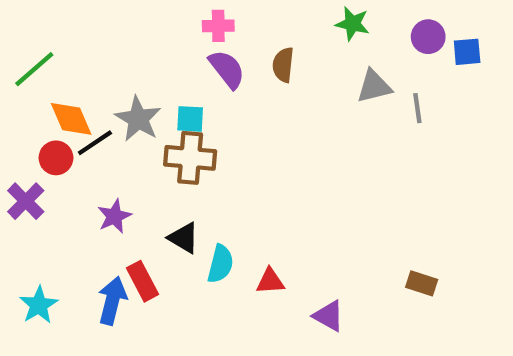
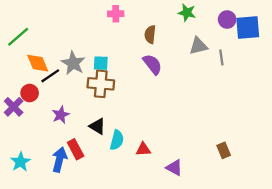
blue square: (467, 52) -> (248, 28), size x1.6
purple semicircle: (227, 69) -> (152, 64), moved
red circle: (56, 158) -> (30, 93), moved
brown rectangle: (422, 283) -> (224, 150), turned 49

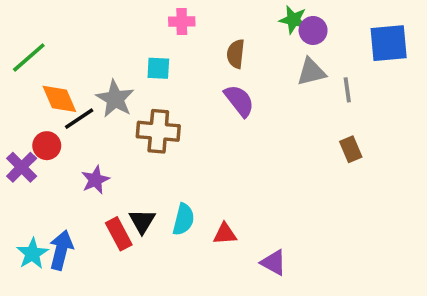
purple circle: (227, 20) -> (313, 30), moved
cyan square: (101, 63) -> (158, 68), moved
black triangle: (97, 126) -> (142, 221), moved, turned 30
brown rectangle: (224, 150) -> (351, 149), moved
blue arrow: (59, 160) -> (61, 250), moved

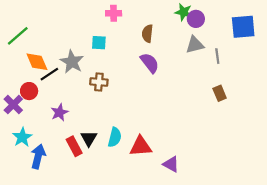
brown cross: (158, 131) -> (99, 82), size x0.7
red triangle: (225, 234) -> (141, 146), size x1.5
cyan star: (32, 254) -> (22, 137), moved

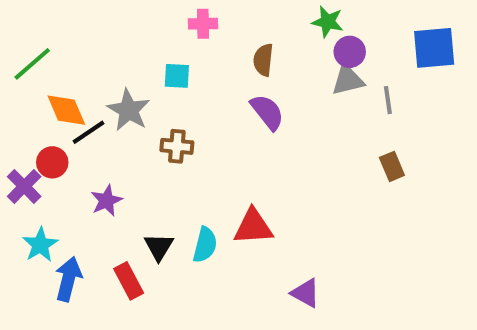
purple circle: (196, 19) -> (350, 52), moved
red rectangle: (74, 146) -> (129, 281), moved
red triangle: (141, 146) -> (253, 227), moved

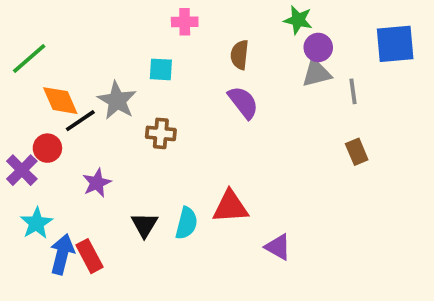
red rectangle: (129, 281) -> (90, 256), moved
purple triangle: (305, 293) -> (278, 247), moved

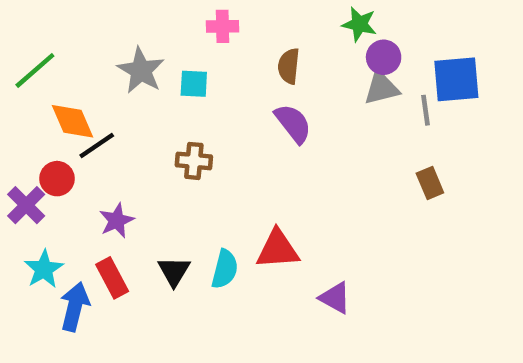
blue square: (395, 44) -> (456, 79), moved
gray star: (117, 101) -> (141, 70), moved
red rectangle: (90, 256) -> (112, 278), moved

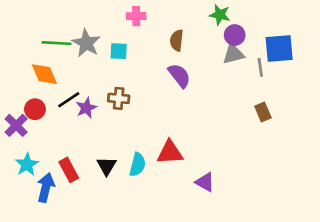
green line: (35, 70) -> (57, 43), moved, turned 44
black line: (97, 146) -> (69, 100), moved
purple star: (117, 221) -> (86, 108), moved

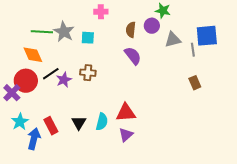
purple circle: (235, 35) -> (152, 26), moved
red circle: (35, 109) -> (26, 81), size x1.5
purple triangle: (205, 182) -> (126, 135), moved, turned 49

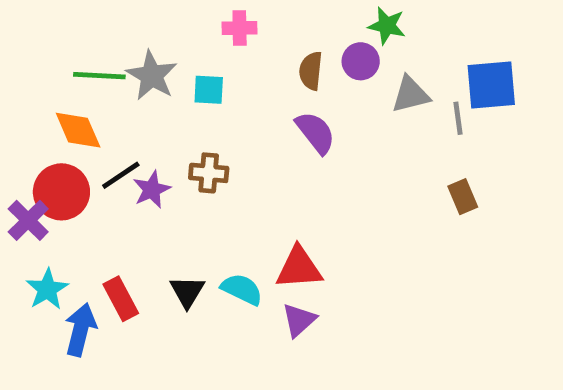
cyan semicircle: (102, 122) -> (242, 289), turned -78

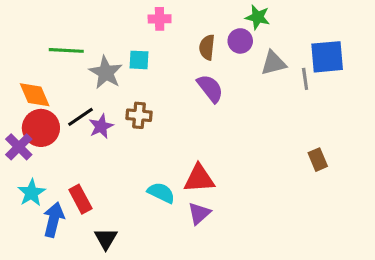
gray star: (152, 76) -> (106, 73), moved
orange diamond: (78, 130) -> (35, 95), moved
brown rectangle: (463, 197) -> (318, 160), moved
black triangle: (187, 292) -> (106, 239), moved

